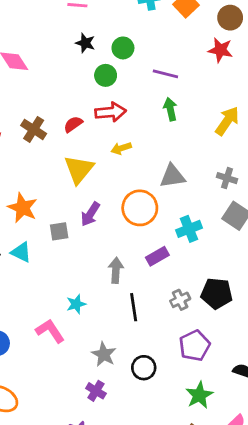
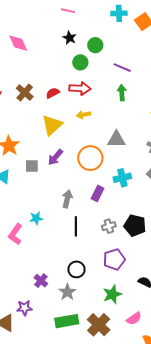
purple rectangle: (157, 256) -> (98, 193), turned -42
pink L-shape: (50, 331) -> (15, 234), turned -120
gray star: (104, 354) -> (67, 292), moved

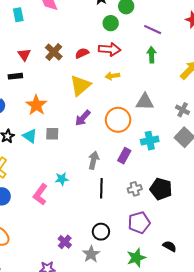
gray square: (32, 166) -> (52, 134), moved

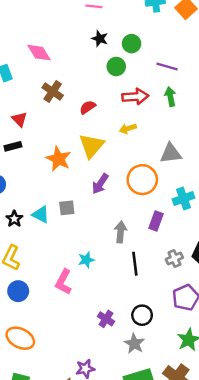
red arrow: (110, 49) -> (135, 97), moved
brown cross: (54, 52) -> (53, 92), moved
orange star: (36, 105) -> (59, 159), moved
purple cross: (65, 242) -> (106, 319), moved

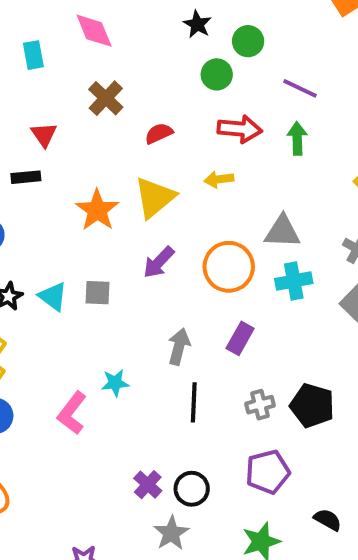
cyan cross: (184, 199) -> (294, 281), moved
purple cross: (106, 319) -> (148, 485), moved

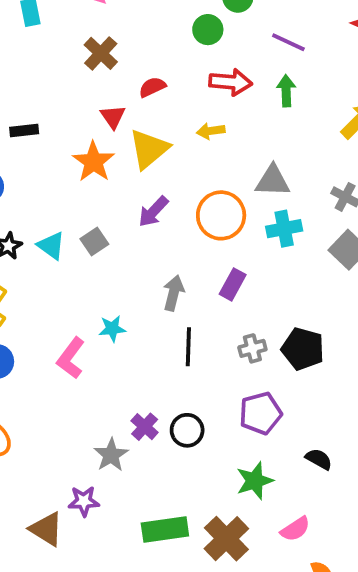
red triangle: (44, 135) -> (113, 117), moved
gray square: (97, 293) -> (94, 242), turned -36
gray star: (171, 533) -> (111, 455), moved

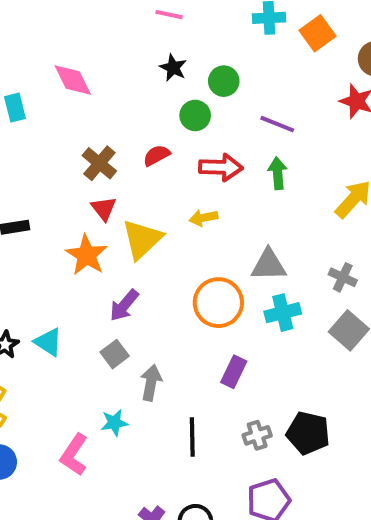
brown cross: (101, 53) -> (99, 163), moved
red semicircle: (152, 87) -> (157, 155), moved
purple arrow: (153, 212) -> (124, 305), moved
gray square: (94, 242) -> (115, 354), moved
gray arrow: (174, 293) -> (151, 383), moved

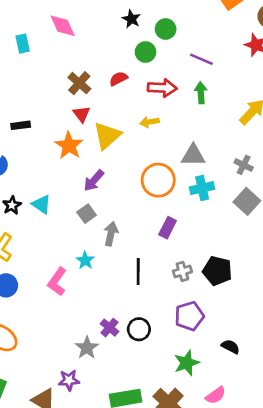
cyan star: (114, 423) -> (85, 260), turned -30

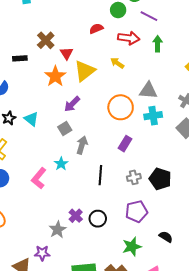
purple line: (201, 59) -> (149, 16), moved
brown cross: (79, 83) -> (46, 40), moved
yellow arrow: (150, 122) -> (117, 63), turned 40

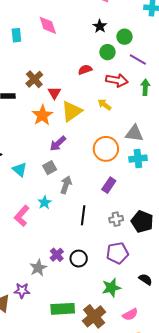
cyan triangle: (31, 119) -> (20, 170), moved

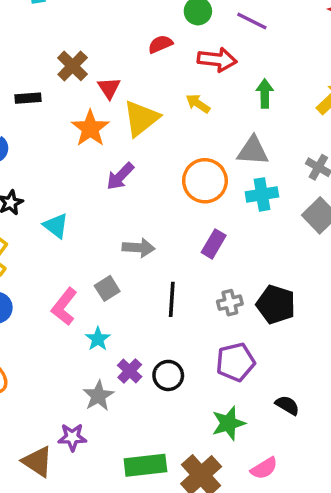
green arrow: (145, 87) -> (265, 94), moved
gray square: (50, 168) -> (107, 288), moved
gray arrow: (66, 185) -> (139, 248), turned 78
cyan star: (44, 202) -> (98, 339), moved

